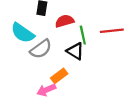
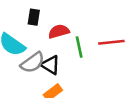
black triangle: (75, 51) -> (50, 65), moved

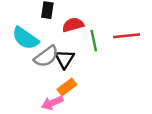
black triangle: (50, 65) -> (64, 59), turned 30

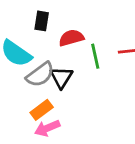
orange rectangle: (67, 87) -> (42, 110), moved

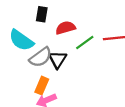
green line: (95, 56) -> (85, 43), turned 66
orange rectangle: (42, 110) -> (42, 86), turned -30

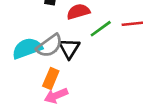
cyan semicircle: (21, 40) -> (27, 48), moved, turned 125

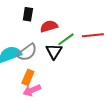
black triangle: (69, 48) -> (54, 51), moved

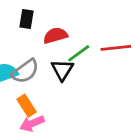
orange rectangle: (28, 77) -> (27, 106), turned -56

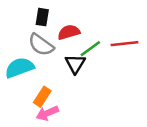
gray semicircle: (25, 71) -> (41, 45), moved, turned 72
orange rectangle: (27, 106) -> (42, 97), turned 66

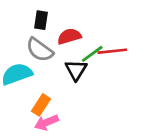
red line: (124, 44) -> (112, 51), moved

